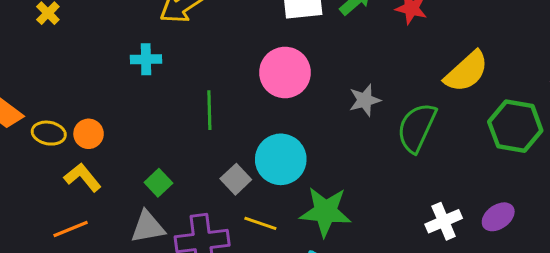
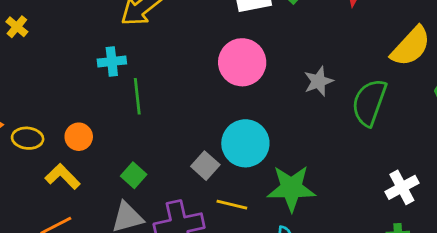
green line: (209, 110) -> (137, 96), moved
orange circle: (89, 134) -> (79, 137), moved

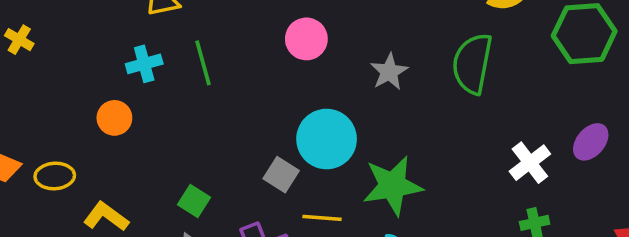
pink circle: (242, 62) -> (306, 39), size x0.7
gray star: (319, 81) -> (389, 72), moved
green line: (137, 96) -> (203, 63), moved
orange circle: (79, 137) -> (114, 118), moved

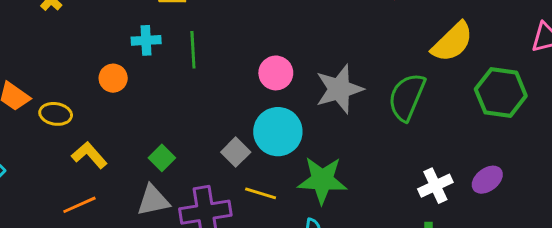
pink circle: (306, 39) -> (276, 73), moved
gray star: (389, 72) -> (339, 89), size x1.6

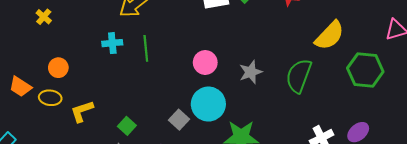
orange circle: (113, 78) -> (58, 68), moved
gray star: (339, 89) -> (251, 72), size x0.7
yellow L-shape: (89, 155) -> (82, 111), moved, turned -65

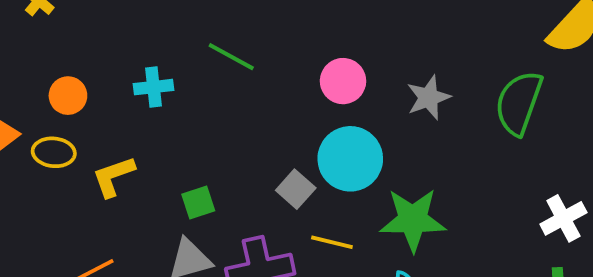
cyan cross: (112, 43) -> (154, 87), moved
green line: (146, 48) -> (231, 57), turned -55
green square: (127, 126) -> (198, 202), turned 30

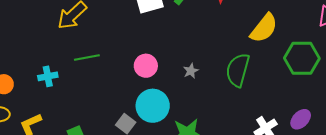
green line: (231, 57) -> (87, 58), turned -35
gray star: (428, 98) -> (191, 71), size x0.7

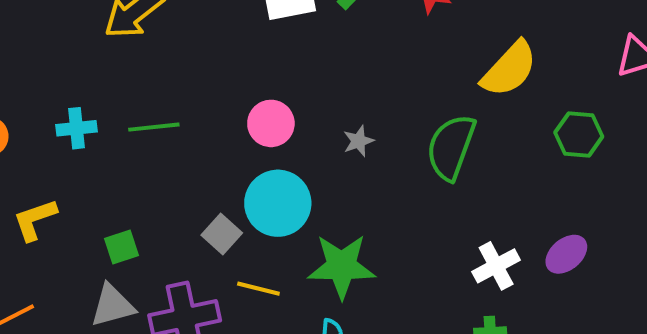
green line: (87, 58) -> (154, 127), moved
green hexagon: (302, 58) -> (579, 135), size x0.7

